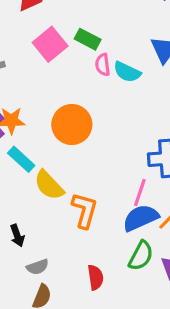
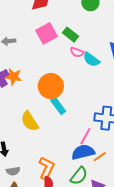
pink semicircle: (103, 65) -> (77, 52), turned -72
cyan rectangle: (21, 159) -> (58, 106), moved
orange L-shape: (85, 210) -> (47, 168), moved

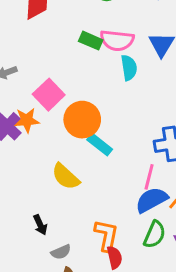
pink square: (46, 33) -> (49, 95), moved
pink semicircle: (77, 52) -> (117, 40), moved, size x1.6
cyan semicircle: (91, 60) -> (129, 68), turned -120

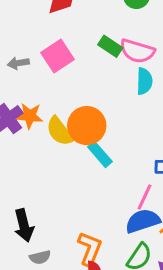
pink square: (49, 95) -> (58, 56), moved
yellow semicircle: (66, 177) -> (60, 131), moved
black arrow: (40, 225) -> (24, 226), size x1.5

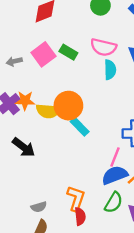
green rectangle: (110, 46) -> (68, 52), moved
yellow semicircle: (60, 131) -> (48, 111), turned -45
black arrow: (24, 226) -> (24, 147), moved, turned -35

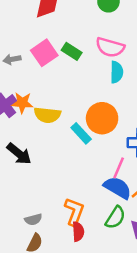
orange circle: (68, 106) -> (102, 118), moved
blue semicircle: (115, 175) -> (118, 188), turned 50

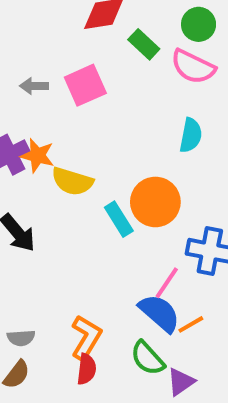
pink semicircle: (110, 47) -> (193, 67), moved
green rectangle: (72, 51) -> (144, 44), moved
green semicircle: (115, 218) -> (148, 358), turned 95

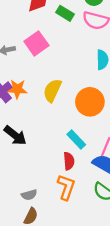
yellow semicircle: (72, 181) -> (52, 90), moved, turned 110
cyan rectangle: (119, 219) -> (76, 139), moved
red semicircle: (86, 369) -> (69, 161), moved

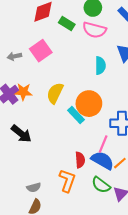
cyan rectangle: (76, 139) -> (76, 115), moved
red semicircle: (69, 161) -> (80, 160), moved

